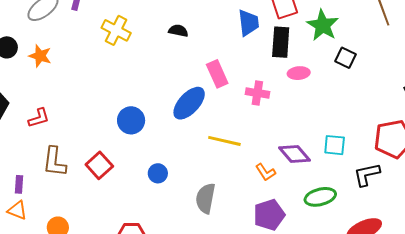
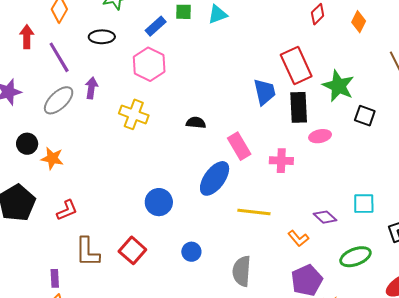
black semicircle: (178, 31) -> (196, 123), moved
orange star: (40, 56) -> (52, 158), moved
purple diamond: (294, 154) -> (325, 217), size x0.7

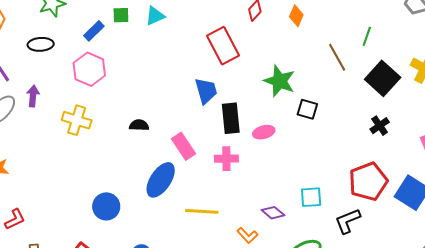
red rectangle: (296, 65) -> (223, 46), moved
black rectangle: (299, 107) -> (231, 118), moved

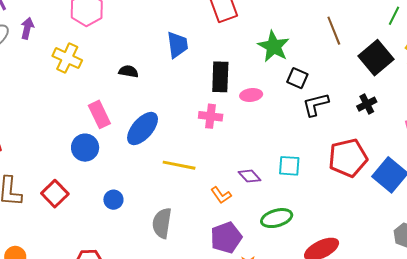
green line: (367, 36) -> (394, 16), moved
blue trapezoid: (206, 91) -> (177, 45), moved
pink rectangle: (184, 146) -> (99, 114), moved
black L-shape: (348, 221) -> (316, 105), moved

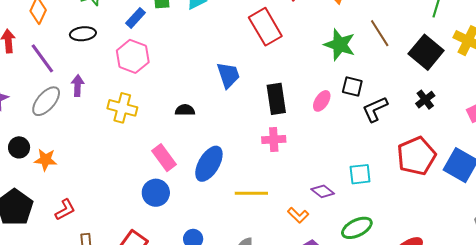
green star: (274, 46) -> (340, 45), moved
pink ellipse: (251, 95) -> (322, 101), moved, turned -40

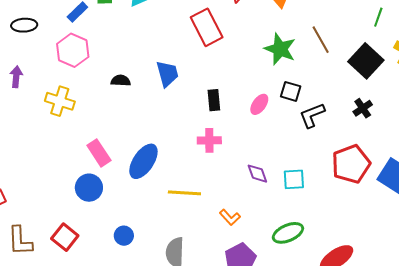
black rectangle: (276, 99) -> (214, 100), size x0.7
black semicircle: (185, 110) -> (121, 81), moved
purple diamond: (323, 191) -> (257, 174), moved, turned 30

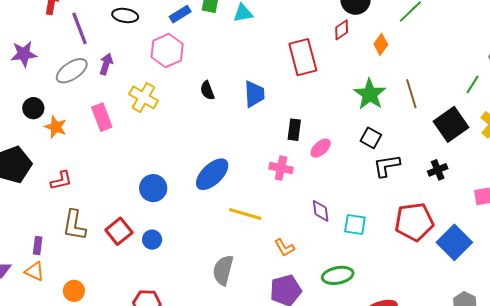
black semicircle: (121, 81) -> (207, 90), turned -126
pink ellipse: (259, 104) -> (321, 148), moved
pink rectangle: (99, 153) -> (102, 117), moved
blue circle: (124, 236) -> (152, 240), moved

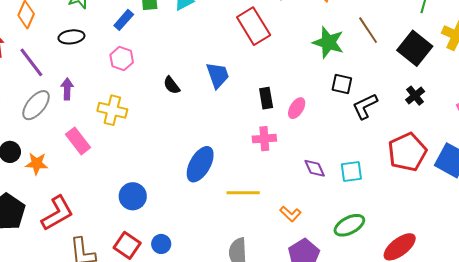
pink hexagon: (167, 51) -> (122, 59), size x0.7
red L-shape: (61, 180) -> (57, 213), size x1.6
blue circle: (153, 188) -> (133, 196), moved

